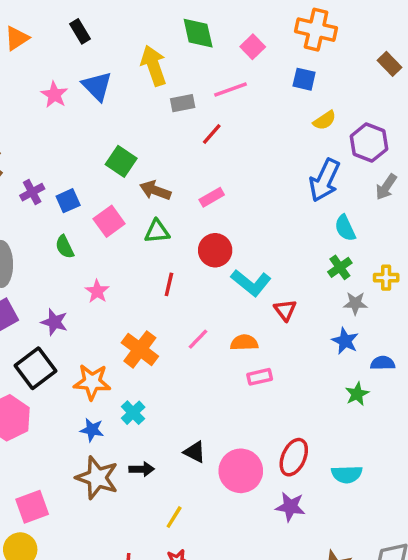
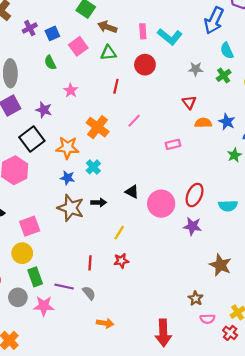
pink rectangle: (212, 197) -> (143, 31), turned -64
cyan L-shape: (251, 283) -> (170, 37), moved
gray star: (355, 303) -> (196, 69), moved
orange semicircle: (244, 343) -> (203, 123), moved

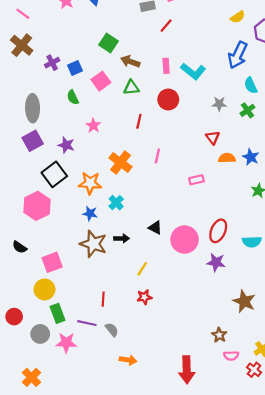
pink line: (134, 121) -> (157, 156), turned -32
red line: (90, 263) -> (103, 299), moved

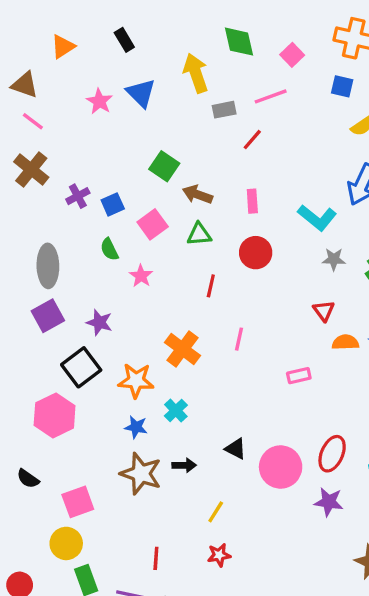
cyan L-shape: (193, 71) -> (317, 218), moved
pink star: (93, 126) -> (141, 276), moved

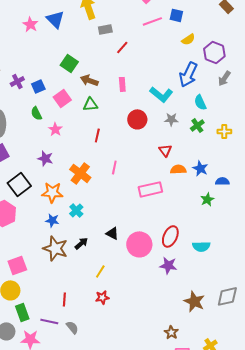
pink line: (271, 96) -> (152, 21), moved
red circle: (256, 253) -> (137, 119), moved
purple star: (99, 322) -> (45, 158), moved
pink rectangle: (299, 376) -> (150, 189), size x1.6
black arrow: (184, 465) -> (81, 243), turned -40

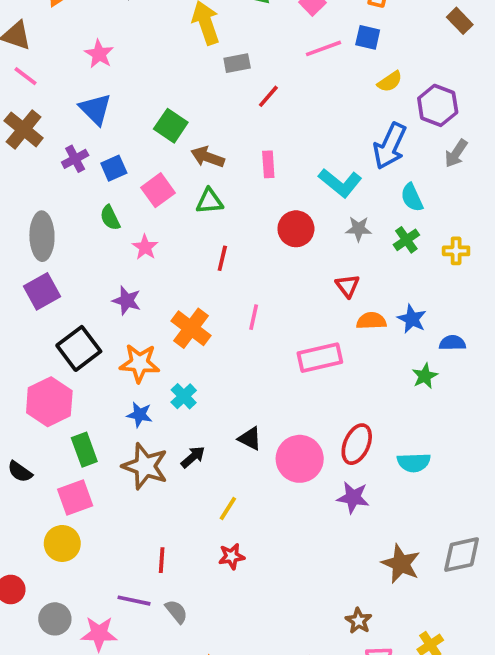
blue triangle: (55, 19) -> (95, 109), moved
green rectangle: (22, 312) -> (84, 450), moved

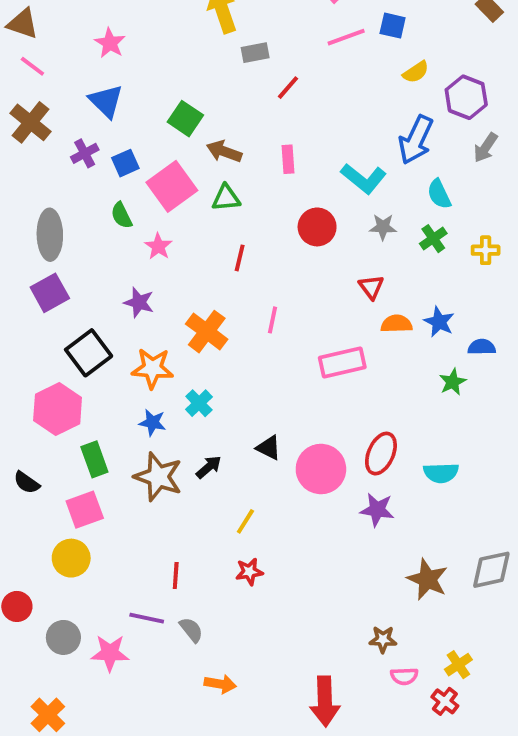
pink square: (158, 190) -> (172, 186), size x1.4
brown star: (359, 621) -> (383, 639), turned -30

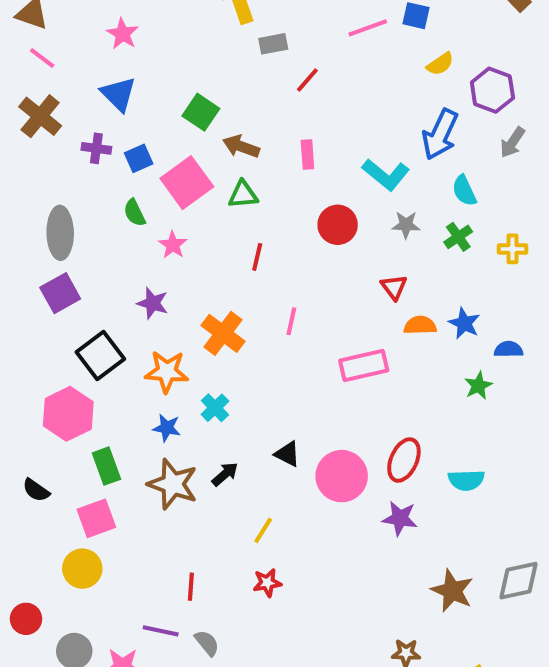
purple cross: (85, 153) -> (96, 148), turned 36

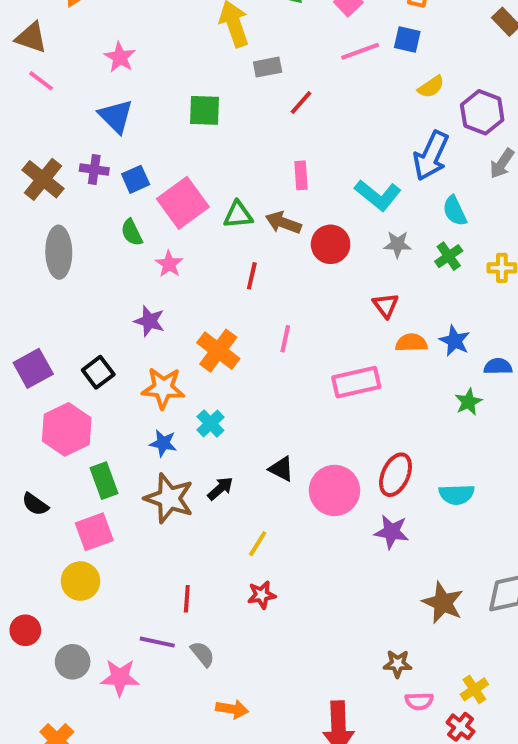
green square: (201, 112) -> (205, 110), moved, turned -32
brown cross: (40, 116) -> (43, 179), moved
brown arrow: (241, 146) -> (283, 223), moved
purple square: (60, 293) -> (33, 368), moved
black square: (100, 355) -> (98, 372), size x0.7

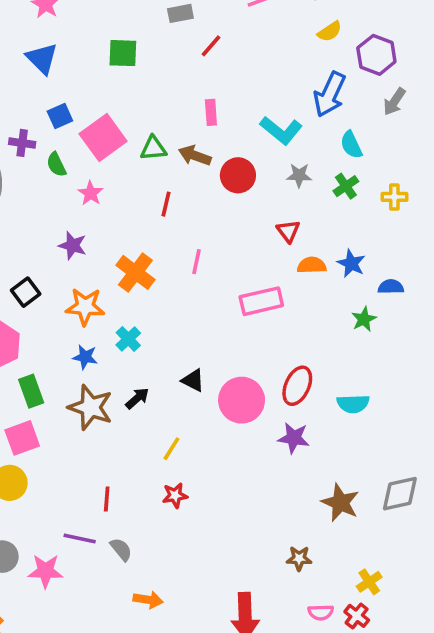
purple cross: (94, 169) -> (22, 143), moved
pink semicircle: (419, 701) -> (321, 612), moved

